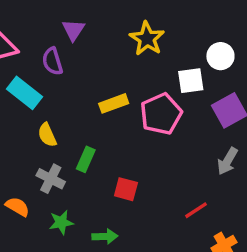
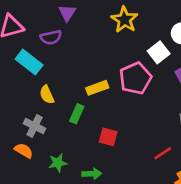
purple semicircle: (52, 61) -> (51, 37), turned -85
white square: (191, 81) -> (159, 52), turned -30
yellow rectangle: (114, 103) -> (97, 88), moved
gray cross: (51, 179) -> (35, 126), moved

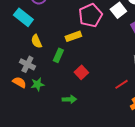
pink pentagon: (135, 78) -> (90, 15), moved
red square: (108, 137) -> (81, 72), turned 32
green star: (58, 163) -> (37, 84), moved

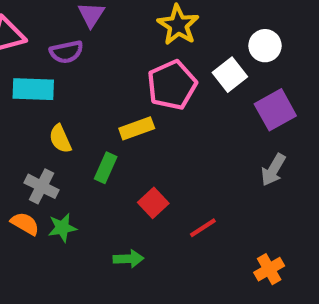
cyan rectangle: (23, 17) -> (33, 89), turned -36
red line: (121, 84) -> (203, 228), moved

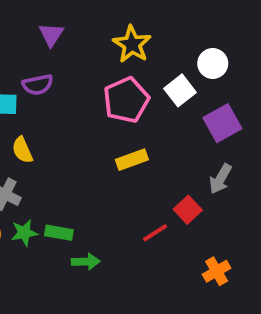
purple semicircle: (66, 52) -> (38, 85), moved
yellow rectangle: (137, 128) -> (132, 160), moved
green rectangle: (106, 168) -> (59, 233), moved, turned 76
red square: (153, 203) -> (188, 210), moved

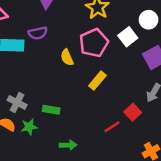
yellow semicircle: (22, 150) -> (67, 57), moved
yellow rectangle: (132, 160) -> (97, 81), turned -30
green rectangle: (59, 233) -> (51, 110), moved

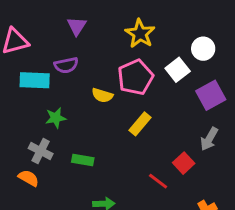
yellow semicircle: (67, 57) -> (102, 95), turned -49
green star: (29, 127) -> (56, 118), moved
red line: (112, 127) -> (158, 181), turned 70

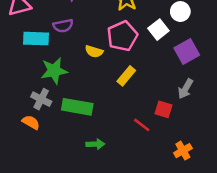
green star: (56, 118) -> (54, 71), size x1.5
green rectangle: (83, 160) -> (77, 107), size x1.6
red square: (184, 163) -> (164, 109), turned -30

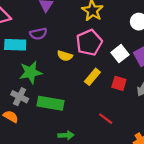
white square: (158, 30) -> (120, 54), moved
red square: (164, 109) -> (119, 83), moved

